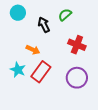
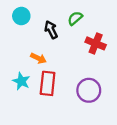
red cross: (77, 45) -> (96, 43), moved
red rectangle: (41, 72) -> (48, 83), turned -30

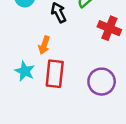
orange arrow: (38, 58) -> (44, 45), turned 84

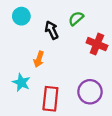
red rectangle: (55, 74) -> (50, 99), moved

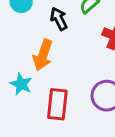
orange arrow: (39, 59) -> (43, 55), size x1.5

